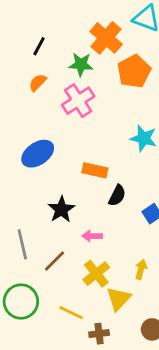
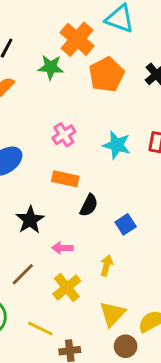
pink cross: (78, 101) -> (64, 135), moved, size x0.7
yellow arrow: (141, 269) -> (106, 265), moved
yellow triangle: (119, 299) -> (112, 314), moved

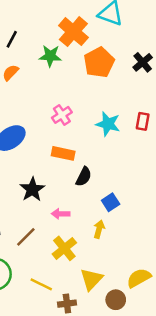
blue square: (126, 224) -> (111, 202), moved
yellow triangle: (112, 314) -> (91, 279), moved

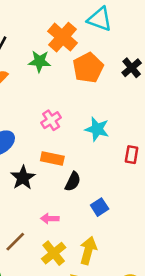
red rectangle: (143, 121) -> (132, 155), moved
black star: (32, 189) -> (23, 178), moved
yellow arrow: (99, 229) -> (88, 251), moved, size x1.5

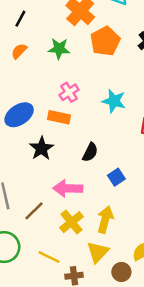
green star: (40, 61) -> (59, 49), moved
orange rectangle: (52, 159) -> (59, 117), moved
pink arrow: (50, 219) -> (68, 188), size x1.6

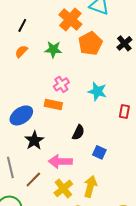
blue ellipse: (19, 115) -> (21, 115), moved
black star: (42, 148) -> (34, 140), moved
blue square: (116, 177) -> (99, 152), turned -32

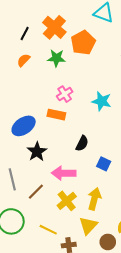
orange cross: (70, 19) -> (54, 27), moved
orange pentagon: (90, 43) -> (83, 43), moved

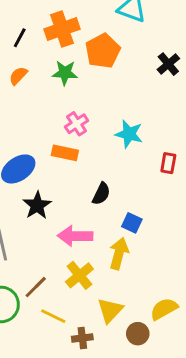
orange cross: (54, 27) -> (62, 29), turned 30
brown line: (36, 192) -> (36, 287), moved
yellow arrow: (94, 199) -> (119, 253), moved

